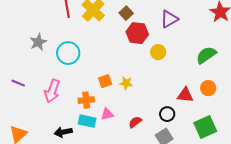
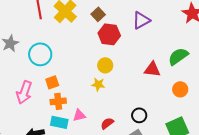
yellow circle: (158, 52) -> (105, 65), moved
orange square: (105, 81) -> (52, 82), moved
red triangle: (185, 95) -> (152, 69), moved

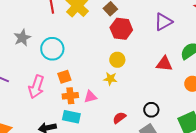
purple triangle: (141, 20) -> (163, 22), moved
pink triangle: (79, 115) -> (90, 97), moved

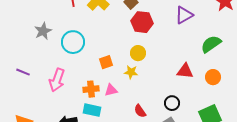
red triangle: (164, 64) -> (185, 71), moved
orange square: (64, 77) -> (106, 62), moved
red semicircle: (119, 118) -> (140, 111), turned -88

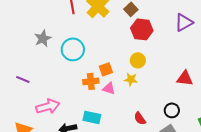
pink arrow: (57, 80) -> (48, 106), moved, turned -125
orange cross: (91, 89) -> (91, 81), moved
pink triangle: (111, 90) -> (109, 88), moved, turned 32

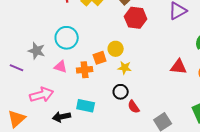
gray star: (43, 38) -> (37, 51), moved, turned -30
yellow circle: (138, 60) -> (116, 49), moved
pink triangle: (109, 88) -> (61, 67), moved
black circle: (172, 110) -> (121, 92), moved

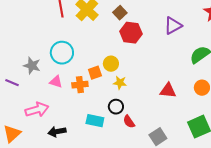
red triangle: (179, 67) -> (168, 91), moved
cyan rectangle: (86, 106) -> (95, 121), moved

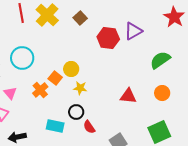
red hexagon: (131, 33) -> (108, 38), moved
orange square: (95, 73) -> (55, 78), turned -32
pink triangle: (56, 82) -> (10, 93), moved, turned 32
orange cross: (80, 85) -> (40, 90), turned -35

